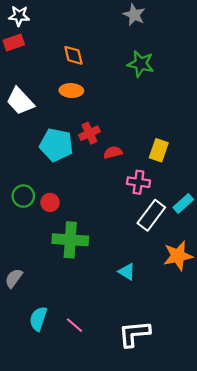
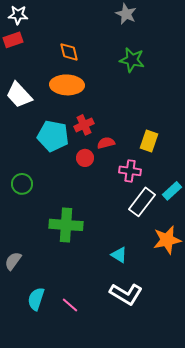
orange ellipse: (71, 91) -> (67, 85), size x1.5
red circle: (50, 202) -> (85, 158), moved
white L-shape: (134, 334) -> (126, 294), moved, turned -144

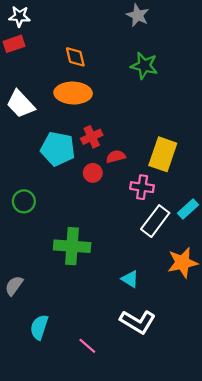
yellow rectangle: (149, 141) -> (163, 154), size x1.4
pink line: (70, 305) -> (87, 346), moved

